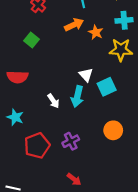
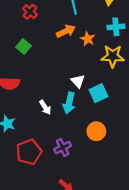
orange circle: (113, 130) -> (96, 131), moved

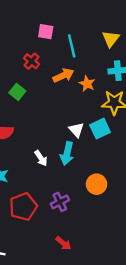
red cross: (30, 12) -> (32, 61), moved
cyan square: (98, 93) -> (100, 129), moved

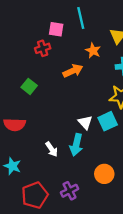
cyan line: (72, 46) -> (81, 18), moved
red cross: (32, 61) -> (43, 48), moved, turned 32
orange star: (87, 84) -> (93, 51), moved

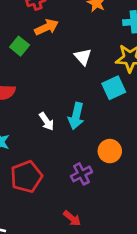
orange arrow: (73, 71) -> (47, 27), moved
white triangle: (85, 122) -> (83, 57), moved
purple cross: (70, 191) -> (82, 174), moved

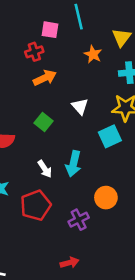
green square: (20, 46) -> (43, 122), moved
red pentagon: (26, 177) -> (36, 205), moved
red arrow: (72, 218) -> (69, 263), turned -54

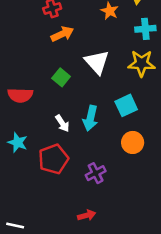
white triangle: (80, 106) -> (97, 62), size x1.5
cyan square: (110, 136) -> (126, 105), moved
orange circle: (106, 198) -> (133, 142), moved

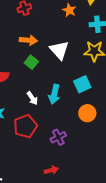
orange arrow: (62, 34) -> (28, 40), moved, turned 30

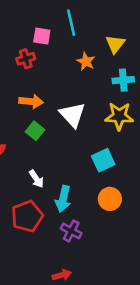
cyan arrow: (54, 94) -> (63, 199), moved
purple cross: (58, 137) -> (71, 231), turned -35

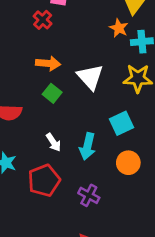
red cross: (26, 59) -> (43, 20), turned -30
orange star: (86, 61) -> (119, 28), moved
cyan arrow: (63, 199) -> (87, 146), moved

